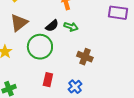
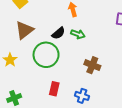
blue cross: (75, 87) -> (82, 96), turned -32

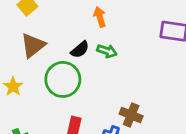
brown cross: (92, 65) -> (131, 115), moved

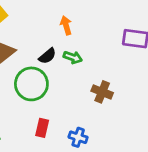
brown cross: (131, 115) -> (102, 92), moved

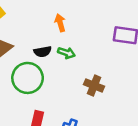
black semicircle: (47, 56) -> (43, 52), turned 30

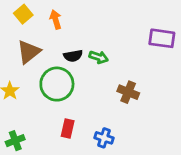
orange arrow: (60, 23) -> (56, 20), moved

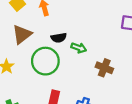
green arrow: (99, 57) -> (79, 48), moved

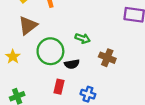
black semicircle: (59, 38) -> (72, 64), moved

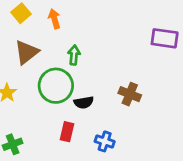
green arrow: (83, 38) -> (74, 55), moved, turned -104

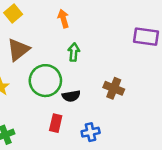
orange arrow: (54, 19) -> (63, 19), moved
green arrow: (74, 55) -> (74, 52), moved
blue cross: (105, 141) -> (91, 132), turned -30

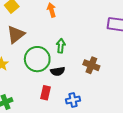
green arrow: (74, 52) -> (61, 46), moved

